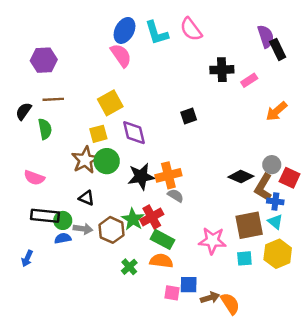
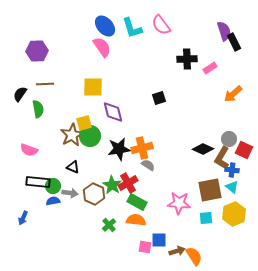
blue ellipse: (124, 30) -> (105, 26), turned -70
yellow square: (110, 103) -> (93, 87), turned 30
yellow square: (98, 134) -> (84, 123), moved

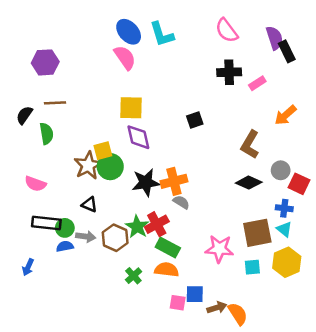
pink semicircle: (161, 25) -> (227, 31), moved
yellow square: (93, 87) -> (131, 108), moved
brown L-shape: (222, 158) -> (250, 145), moved

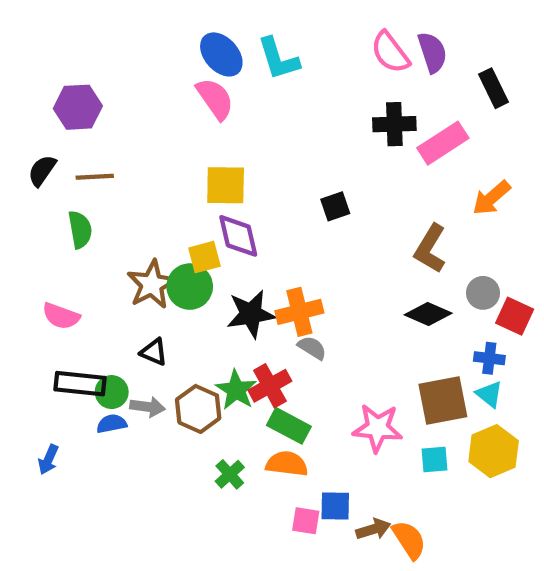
purple semicircle: (274, 38) -> (432, 52), moved
pink rectangle: (257, 83) -> (443, 143), size x1.6
black semicircle: (24, 115) -> (42, 171), moved
yellow square: (103, 151) -> (204, 257), moved

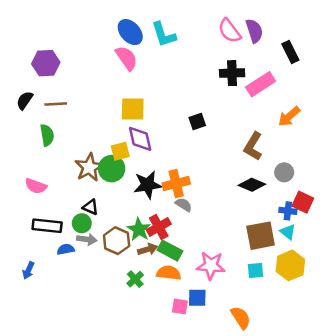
red square: (515, 316) -> (303, 202), moved
green circle: (112, 392) -> (82, 223), moved
pink star: (377, 428) -> (211, 265), moved
brown arrow: (373, 529) -> (148, 249), moved

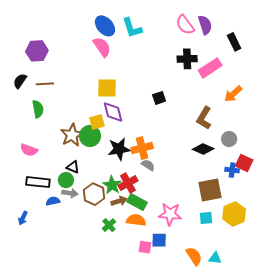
cyan triangle: (288, 232) -> (215, 258), moved, turned -32

